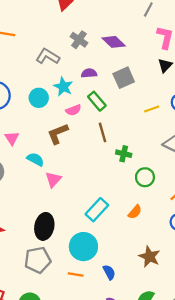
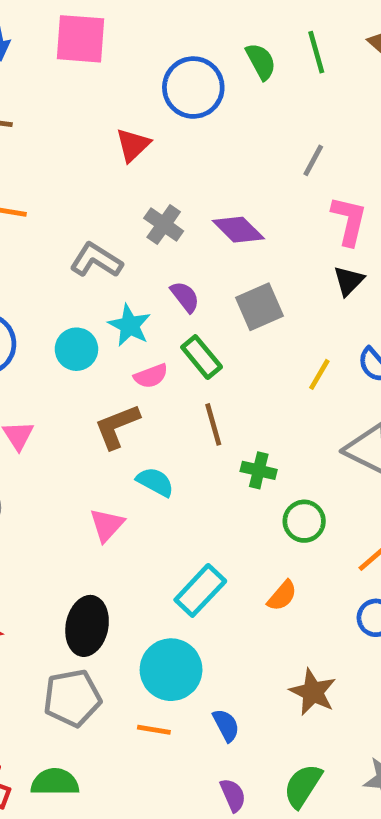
purple semicircle: (89, 73) -> (185, 297), turned 56
yellow line: (152, 109) -> (319, 374), turned -40
cyan semicircle: (35, 159) -> (155, 482), moved

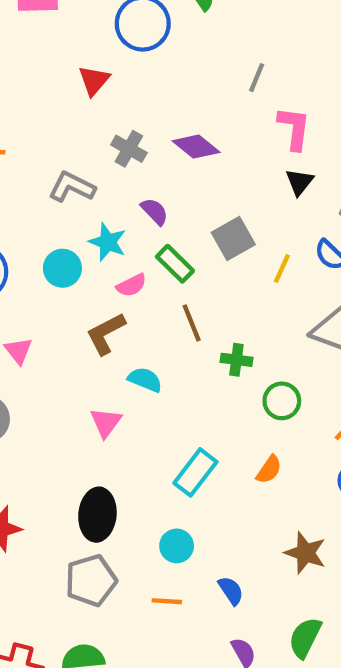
gray square: (260, 307) -> (233, 238), moved
cyan circle: (171, 670) -> (177, 546), size x0.6

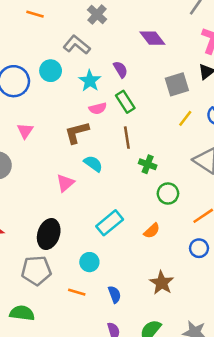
gray cross: (129, 149) -> (97, 14), moved
gray square: (233, 238) -> (177, 84), moved
cyan circle: (62, 268) -> (51, 71), moved

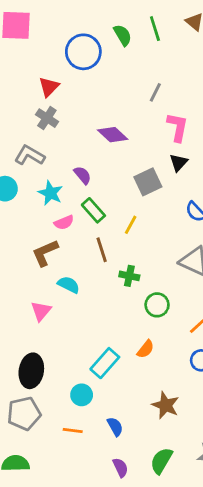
yellow line: (185, 118) -> (131, 225), moved
cyan rectangle: (110, 223) -> (105, 363), moved

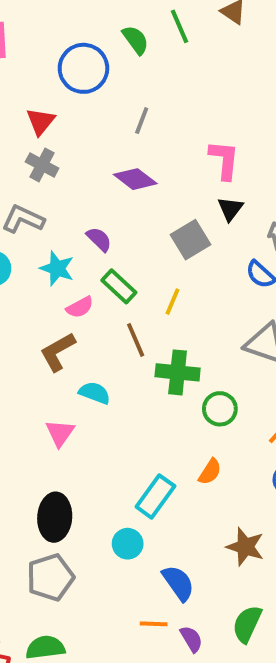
gray line: (155, 92) -> (142, 121), moved
green cross: (129, 276) -> (178, 372), size x1.5
blue semicircle: (115, 427) -> (178, 583), size x1.4
orange line: (73, 431) -> (154, 624), moved

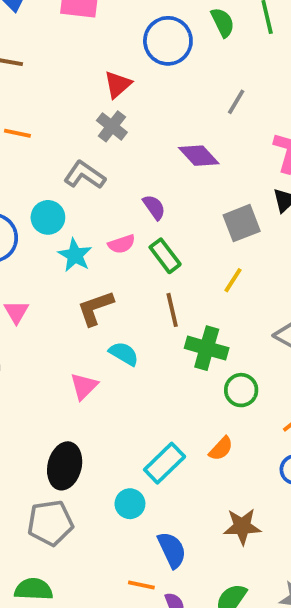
gray line: (142, 121) -> (236, 102), moved
cyan star: (57, 268) -> (75, 255), moved
yellow line: (173, 302) -> (233, 280), moved
pink semicircle: (80, 307) -> (122, 244), moved
brown star: (245, 547) -> (242, 526), turned -30

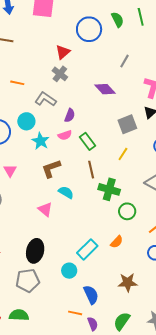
orange line: (17, 133) -> (17, 83), moved
purple semicircle: (154, 207) -> (70, 115), moved, turned 56
pink triangle: (84, 386) -> (45, 209), turned -35

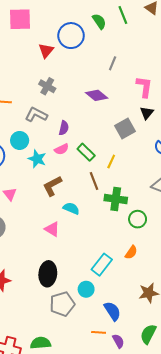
red triangle: (63, 52) -> (46, 51), moved
yellow line: (123, 154) -> (111, 161), moved
gray pentagon: (28, 281) -> (62, 304), moved

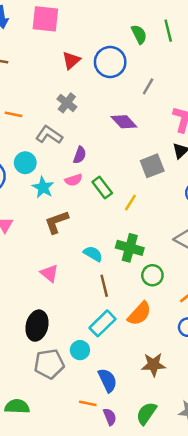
blue circle: (71, 36) -> (110, 62), moved
brown line: (94, 181) -> (104, 286), moved
cyan semicircle: (71, 208) -> (93, 254), moved
orange semicircle: (131, 252) -> (139, 314), size x1.5

